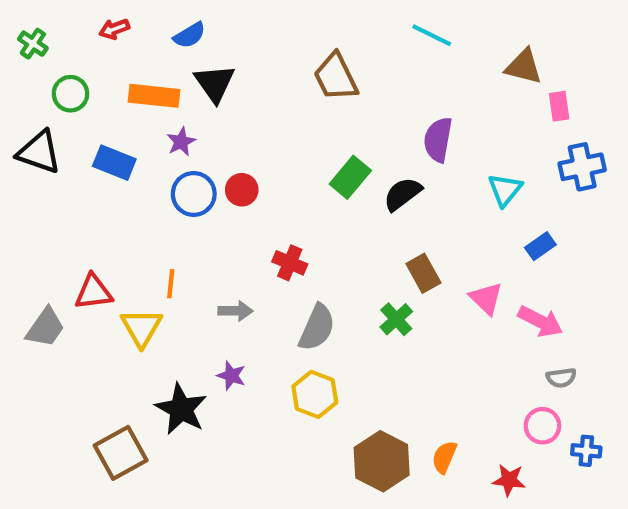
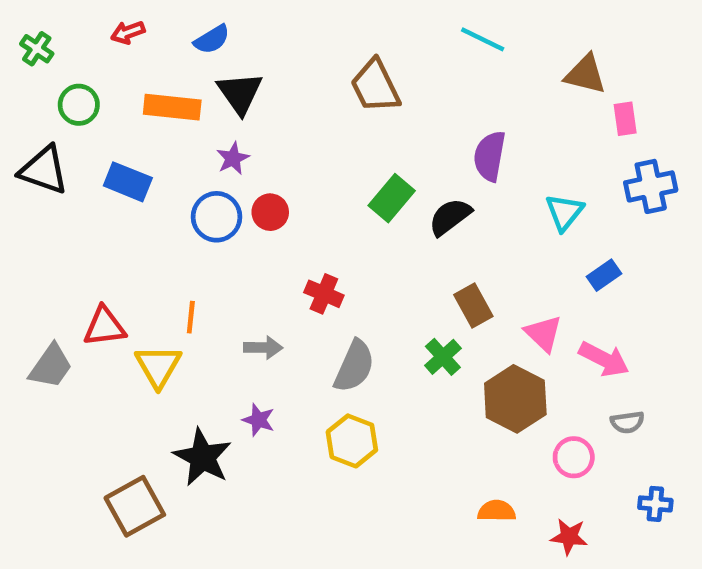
purple star: (181, 142) -> (233, 158), moved
pink circle: (542, 426) -> (574, 457), moved
orange semicircle: (444, 457) -> (497, 511), turned 68
brown hexagon: (382, 461) -> (515, 399), moved

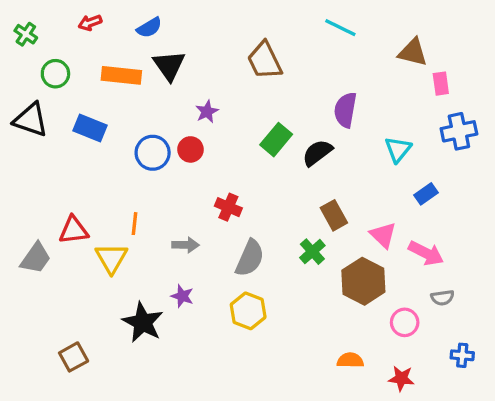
purple star: (233, 158) -> (207, 112), moved
brown square: (135, 506) -> (74, 357), moved, size x0.7

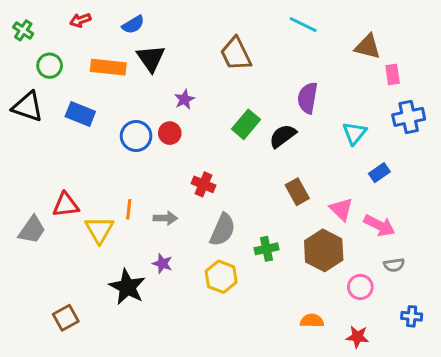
orange line: (134, 224) -> (129, 209), moved
green cross: (312, 252) -> (267, 249), moved, turned 30

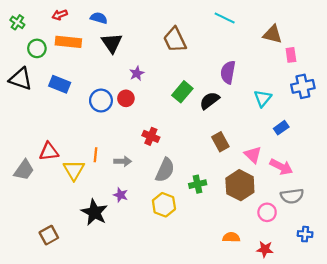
blue semicircle: (133, 25) -> (99, 18), turned -133
orange rectangle: (108, 67) -> (68, 42), moved
gray semicircle: (394, 265) -> (292, 196), size x1.5

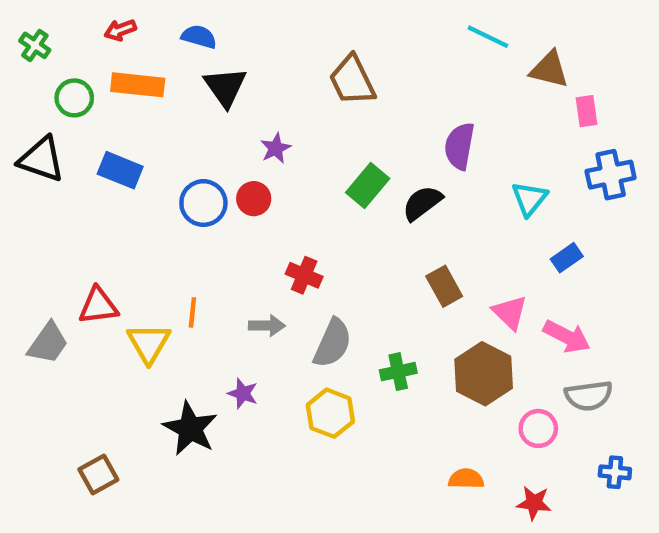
cyan line: (225, 18) -> (488, 37), moved
gray arrow: (123, 161) -> (267, 326), moved

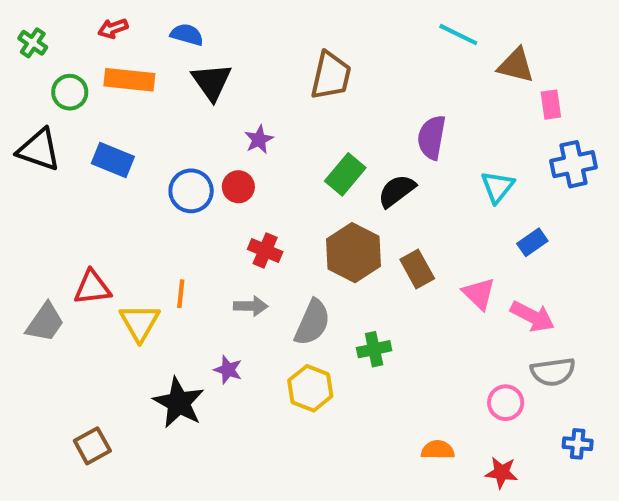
brown trapezoid: (352, 80) -> (331, 76), turned -141
red cross: (304, 275) -> (265, 250), moved
brown hexagon: (484, 374) -> (353, 253), moved

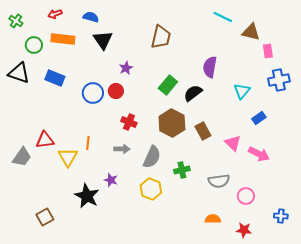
gray semicircle: (553, 372) -> (219, 181), moved

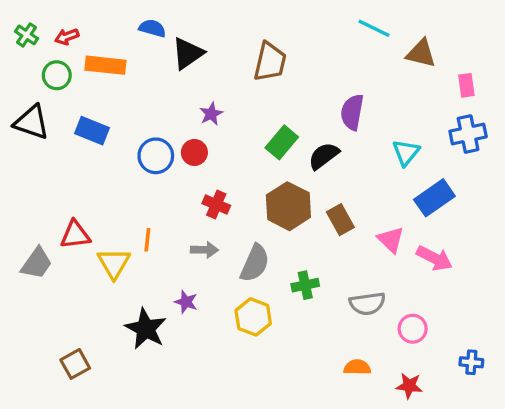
red arrow: (55, 14) -> (67, 37), moved
black triangle: (103, 40) -> (188, 53), moved, turned 30
pink rectangle: (268, 51) -> (466, 85), moved
blue rectangle: (259, 118) -> (434, 198), size x1.6

